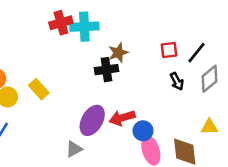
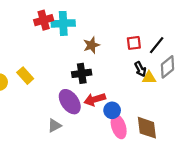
black cross: (107, 70) -> (82, 73), moved
purple ellipse: (92, 120) -> (70, 102), turned -65
yellow triangle: (209, 127) -> (149, 78), moved

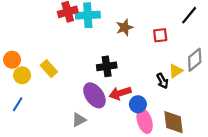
brown star: (91, 45) -> (125, 27), moved
black line: (157, 45) -> (189, 15), moved
black arrow: (140, 69) -> (162, 81), moved
yellow triangle: (149, 78) -> (176, 71), turned -32

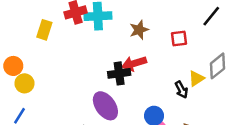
yellow rectangle: (49, 69) -> (44, 30), moved, turned 60
red arrow: (120, 93) -> (134, 63), moved

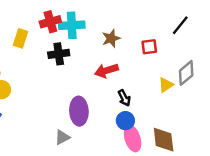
black cross: (119, 73) -> (59, 54), moved
black arrow: (181, 90) -> (124, 98), moved
purple ellipse: (105, 106) -> (79, 111), turned 32

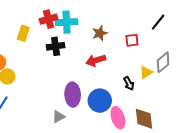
black arrow: (124, 98) -> (129, 83), moved
blue circle: (125, 121) -> (100, 101), moved, size x1.5

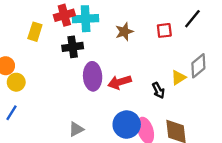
red square: (132, 40) -> (164, 30), moved
red arrow: (96, 60) -> (120, 82), moved
purple ellipse: (73, 95) -> (93, 76), moved
blue circle: (100, 101) -> (127, 125), moved

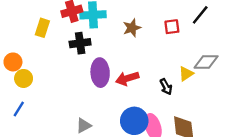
gray diamond: (198, 66) -> (206, 62), turned 40

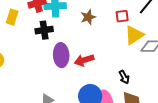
yellow triangle: (186, 74) -> (134, 35), moved, size x1.5
black arrow: (166, 87) -> (124, 77), moved

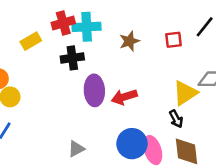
yellow rectangle: (12, 17) -> (31, 41), turned 42
yellow triangle: (134, 35) -> (185, 93), moved

